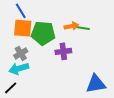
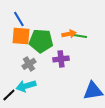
gray cross: (21, 53) -> (29, 64), moved
cyan arrow: (19, 69) -> (26, 86), moved

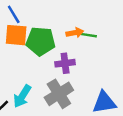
gray cross: (29, 64) -> (59, 94), moved, size x1.6
cyan arrow: (26, 86) -> (22, 96), turned -42

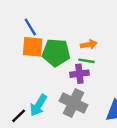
green line: (88, 35) -> (86, 61), moved
gray cross: (59, 94) -> (74, 103), turned -32

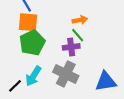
green pentagon: (56, 53) -> (32, 43), moved, turned -30
green line: (86, 61) -> (78, 35), turned 40

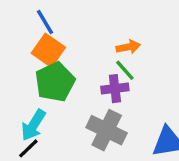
orange square: (28, 22) -> (48, 50), turned 30
cyan arrow: (33, 76) -> (33, 125), moved

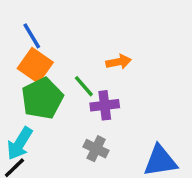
green line: (125, 70) -> (84, 86), moved
gray cross: (107, 130) -> (96, 149), size x0.6

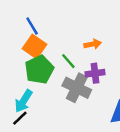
purple cross: (105, 105) -> (95, 73), moved
gray cross: (96, 149) -> (77, 88), moved, size x1.6

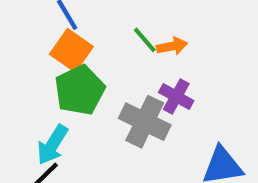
green line: (68, 61) -> (145, 40), moved
purple cross: (95, 73) -> (176, 97), turned 36

